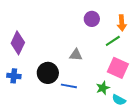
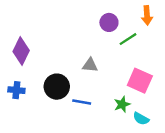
orange arrow: (122, 23) -> (147, 15), moved
green line: (113, 41) -> (128, 39), moved

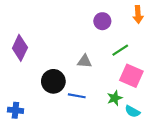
green line: (128, 39) -> (120, 50), moved
blue cross: (16, 90) -> (15, 110), moved

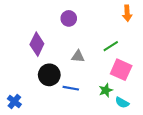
purple circle: (102, 21) -> (69, 18), moved
purple diamond: (20, 48) -> (37, 44), moved
blue cross: (15, 110) -> (14, 102), turned 32

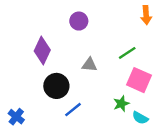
blue line: (71, 88) -> (73, 110), moved, turned -49

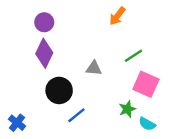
orange arrow: (146, 15) -> (117, 16), moved, turned 42
purple circle: (79, 21) -> (44, 22), moved

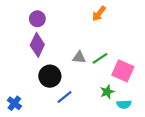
green line: (133, 56) -> (100, 58), moved
cyan semicircle: (147, 124) -> (124, 104), turned -32

